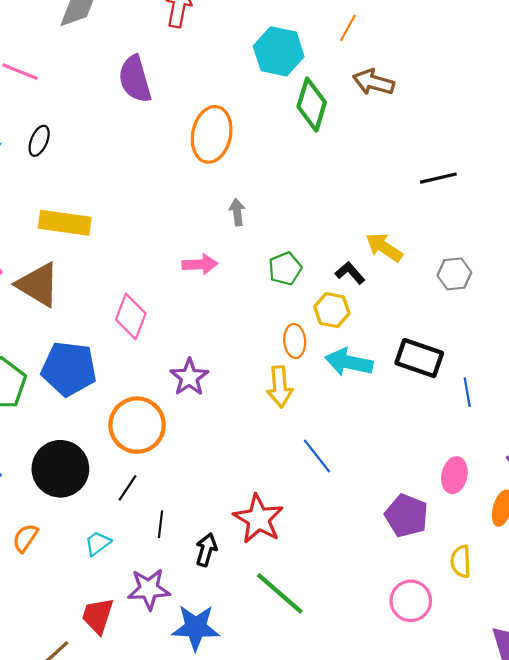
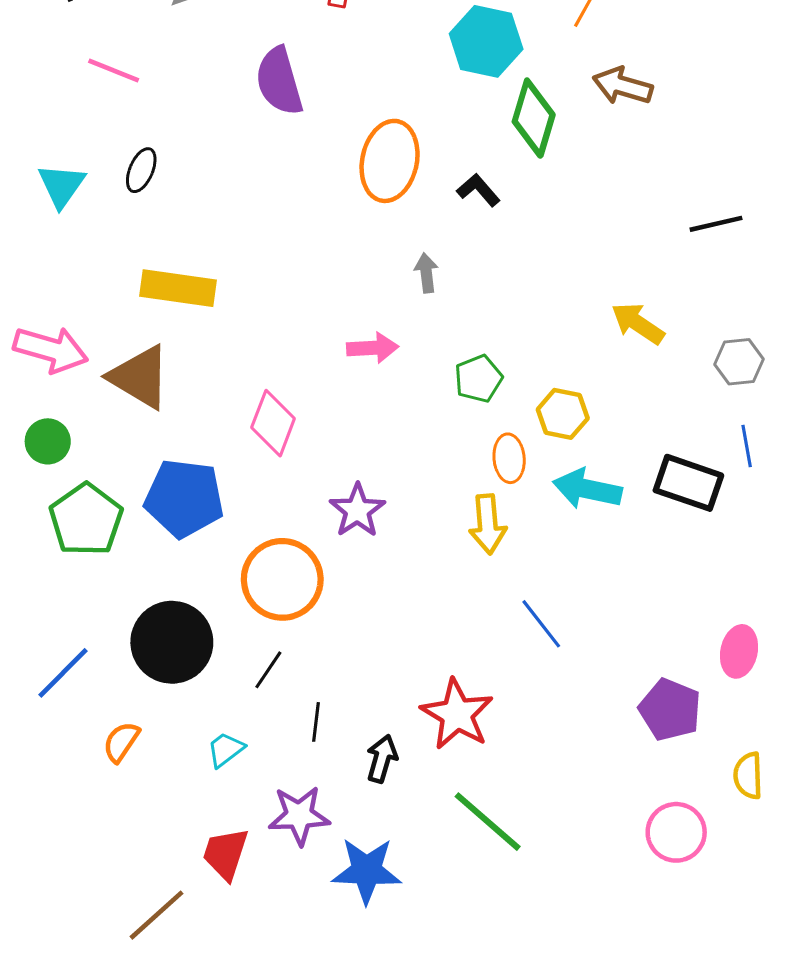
green pentagon: (285, 269) -> (478, 379), moved
black L-shape: (350, 273) -> (478, 190), moved
blue line: (467, 392) -> (747, 446), moved

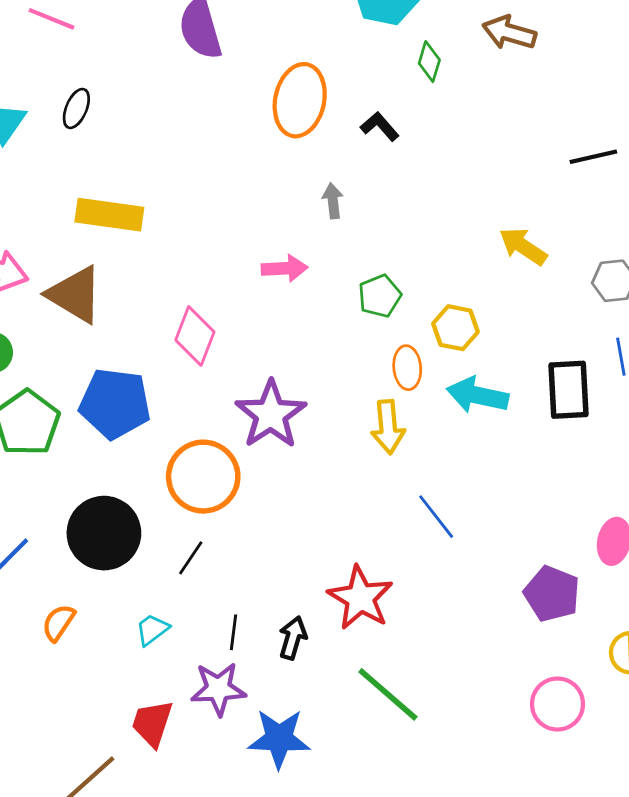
green diamond: (534, 118) -> (429, 62), size x0.6
black rectangle: (688, 483) -> (569, 390), turned 68
purple star: (357, 510) -> (271, 415), size x1.4
black line: (316, 722) -> (234, 632), moved

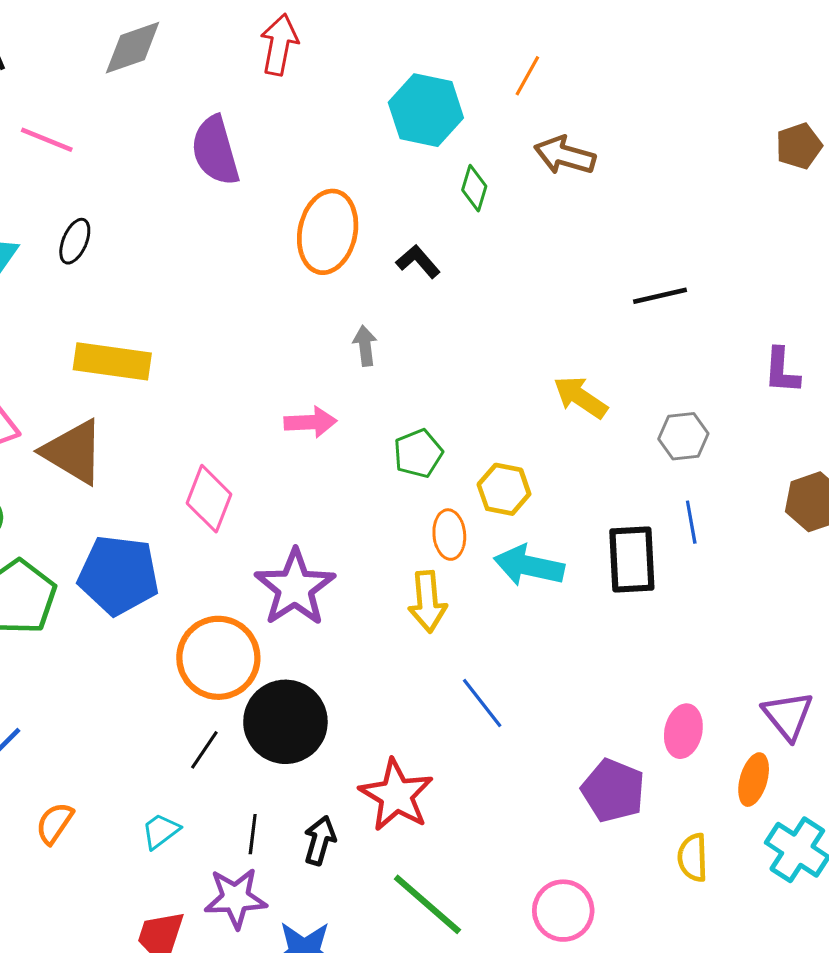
black circle: (104, 533) -> (285, 722), moved
pink circle: (557, 704) -> (563, 911), moved

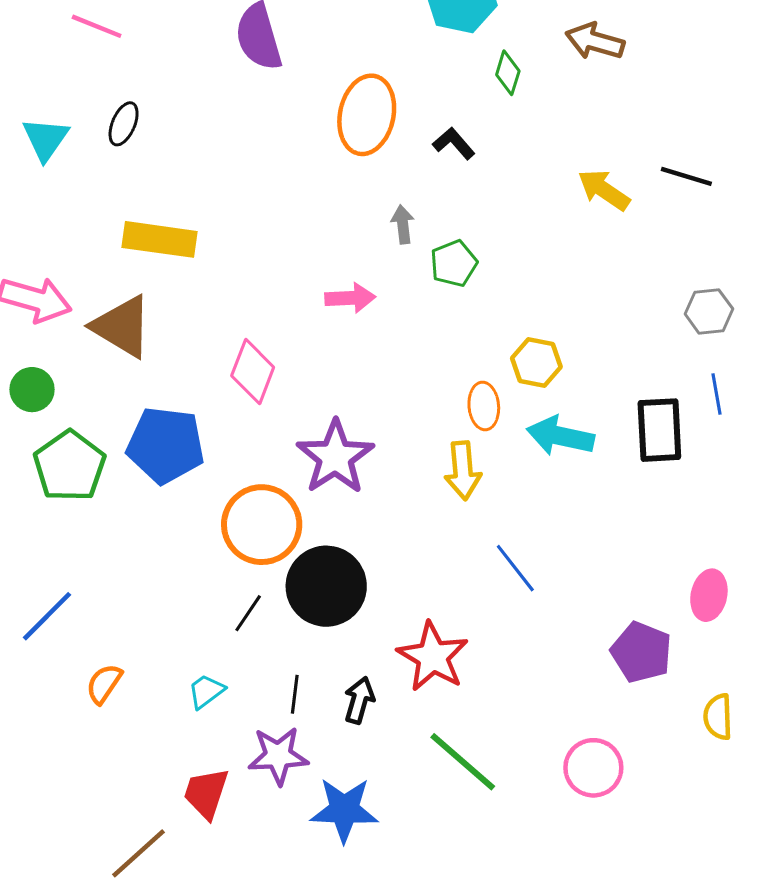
black line: (660, 296) -> (686, 176), turned 30
yellow arrow: (580, 397) -> (604, 190), moved
green pentagon: (418, 453) -> (454, 263), moved

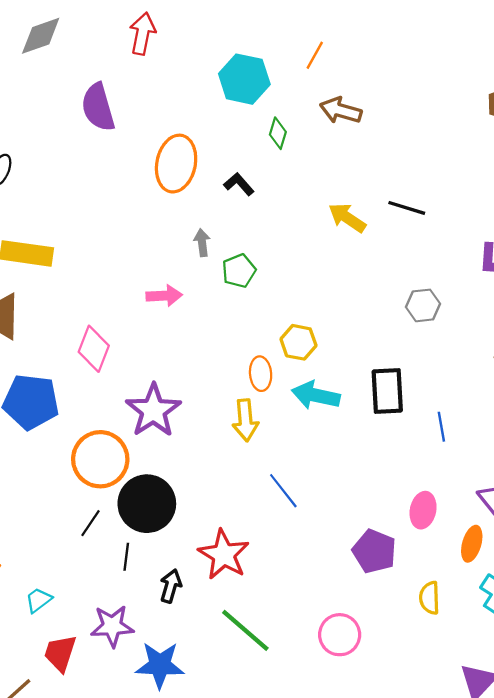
blue line: (716, 394) -> (441, 427), moved
cyan trapezoid: (206, 691) -> (39, 600), moved
black line: (295, 694) -> (126, 557), moved

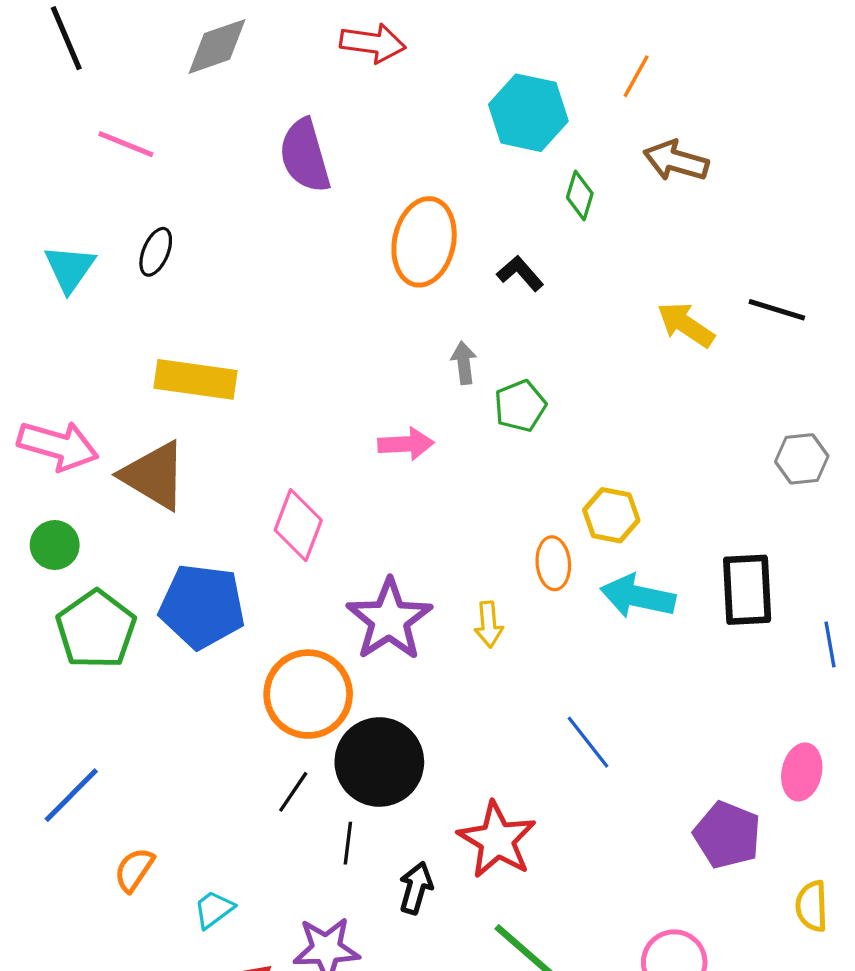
red arrow: (142, 34) -> (373, 43), turned 87
yellow arrow: (245, 420) -> (489, 625), moved, size x0.7

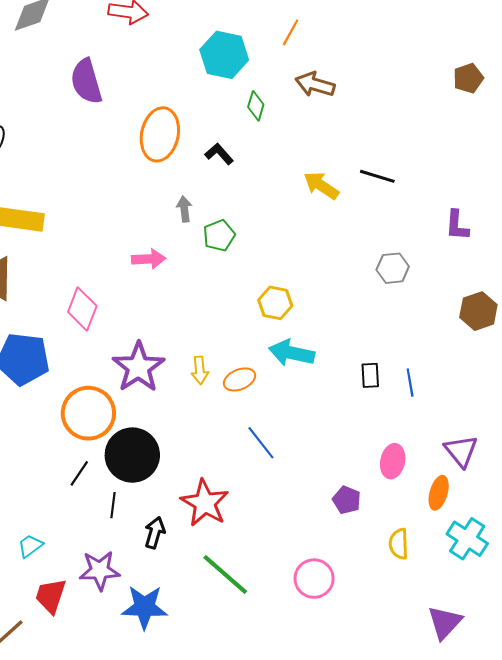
orange ellipse: (553, 563) -> (240, 379), moved, turned 72
black rectangle: (747, 590) -> (370, 375), moved, size x0.6
purple pentagon: (727, 835) -> (347, 500), size x0.7

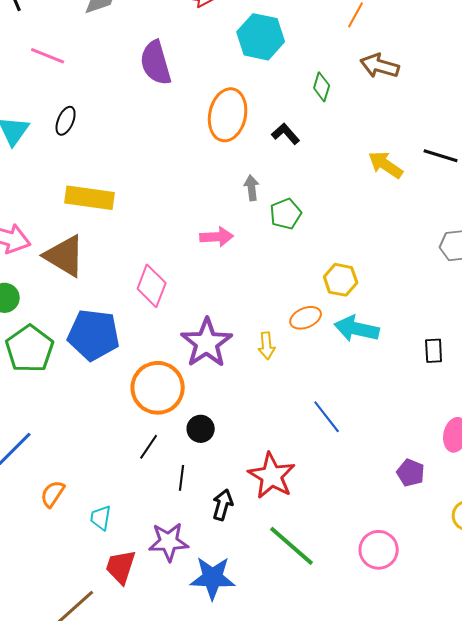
cyan hexagon: (224, 55) -> (261, 37), moved
orange ellipse: (240, 379) -> (306, 318), moved
black circle: (132, 455) -> (201, 429), size x0.5
cyan trapezoid: (30, 546) -> (101, 518), turned -44

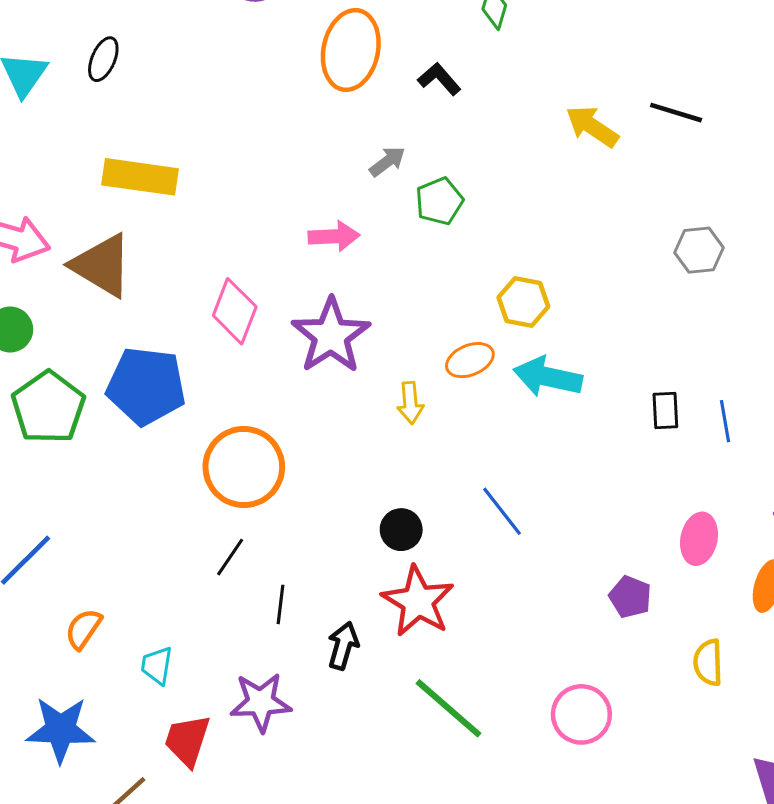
gray arrow: (252, 188) -> (387, 161), turned 60
purple star: (207, 343) -> (331, 336), moved
black circle: (201, 429) -> (401, 530), moved
blue star: (213, 578) -> (61, 730), moved

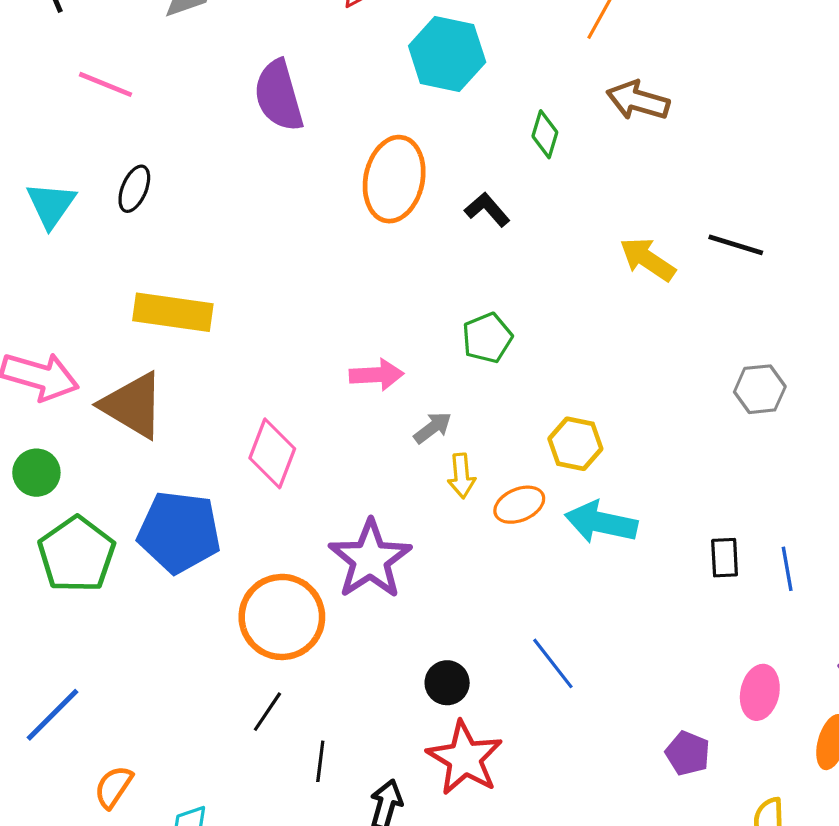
gray arrow: (387, 161) -> (433, 428), moved
purple star: (331, 336) -> (370, 559), moved
yellow arrow: (410, 403) -> (462, 476), moved

